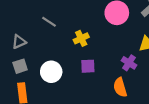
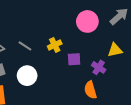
gray line: (49, 22) -> (25, 46), moved
purple square: (88, 66) -> (74, 59), moved

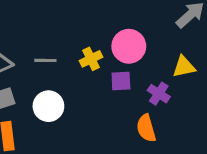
pink circle: (87, 21) -> (129, 46), moved
gray line: (25, 46) -> (45, 60), turned -32

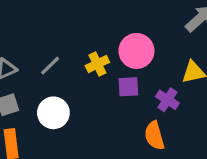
gray line: (45, 60) -> (50, 66), turned -45

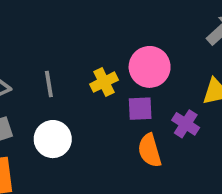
gray line: (50, 66) -> (49, 84), turned -55
orange semicircle: (154, 136) -> (150, 150), moved

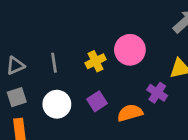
purple square: (140, 109) -> (97, 101), moved, turned -30
orange semicircle: (150, 150) -> (130, 113), turned 90

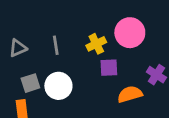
gray square: (17, 97) -> (30, 83), moved
purple square: (97, 101) -> (109, 68), moved, turned 30

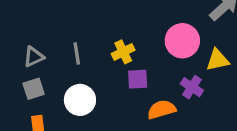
pink circle: (130, 33) -> (182, 41), moved
gray square: (30, 83) -> (34, 89), moved

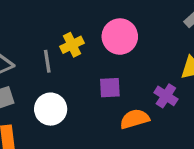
pink circle: (182, 41) -> (120, 37), moved
yellow cross: (123, 52) -> (72, 45), moved

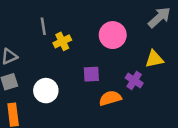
pink circle: (120, 37) -> (113, 35), moved
gray line: (47, 61) -> (43, 26), moved

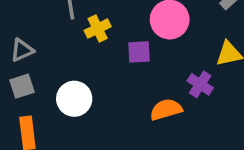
purple square: (91, 74) -> (139, 52), moved

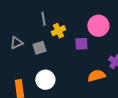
gray square: (22, 86) -> (39, 48), moved
white circle: (74, 99) -> (45, 80), moved

